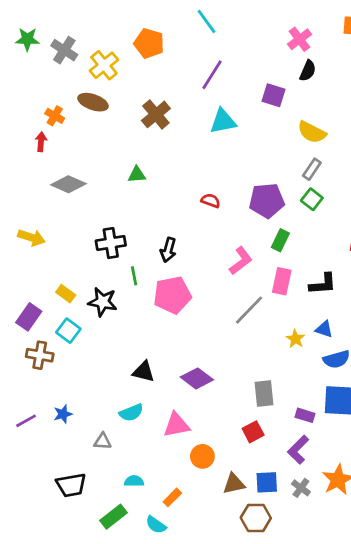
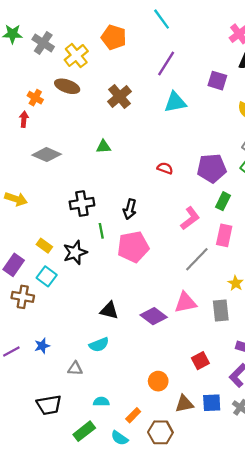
black star: (103, 302) -> (75, 252), turned -30
gray rectangle: (264, 393) -> (221, 311), moved
pink triangle: (176, 425) -> (186, 303), moved
brown hexagon: (256, 518) -> (160, 432), moved

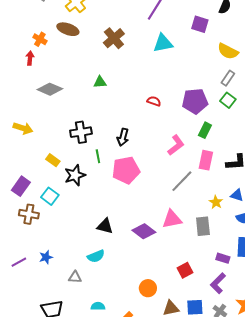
yellow rectangle: (44, 246) -> (53, 160), moved

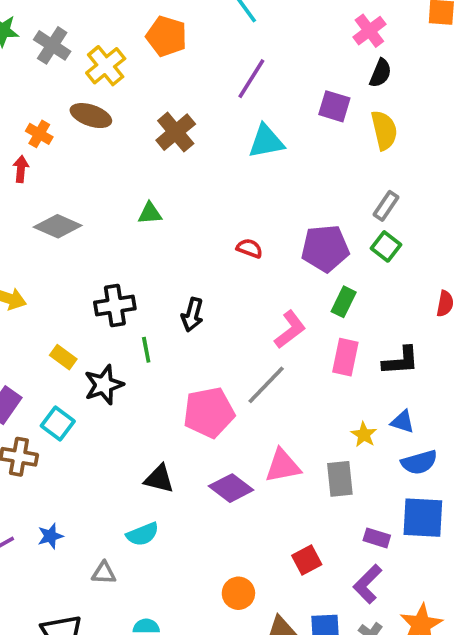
yellow semicircle: (228, 51) -> (384, 130), moved, turned -130
pink pentagon: (126, 170) -> (209, 412), moved
gray line: (182, 181) -> (266, 385), moved

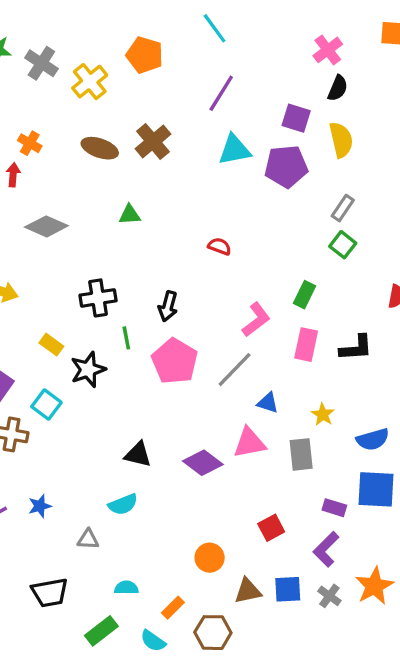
brown ellipse: (91, 116) -> (100, 148), moved
purple pentagon: (325, 248) -> (286, 166), moved
pink pentagon: (209, 412) -> (175, 361), moved, turned -30
blue triangle: (403, 422) -> (268, 403), moved

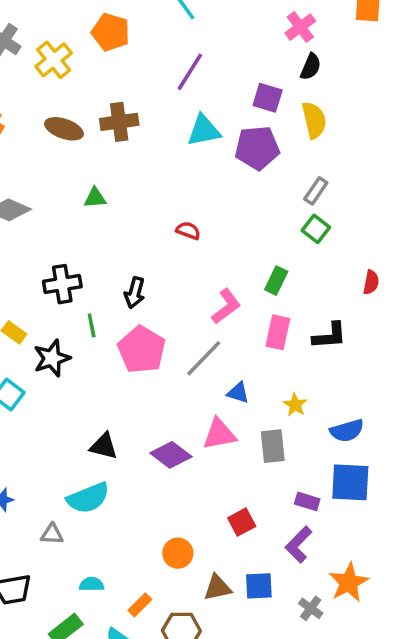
brown cross: (153, 141) -> (119, 122), turned 32
cyan semicircle: (123, 504) -> (88, 498), size x1.4
gray cross: (329, 596) -> (311, 608), moved

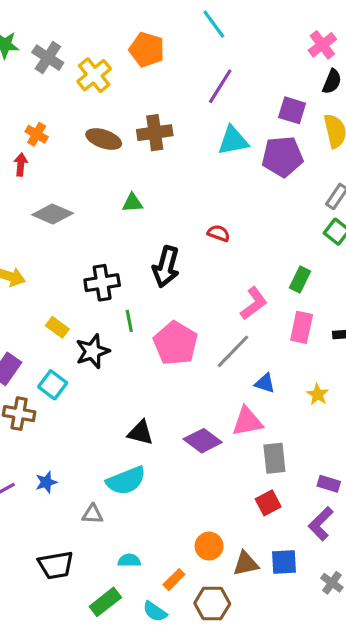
black arrow: (135, 293) -> (166, 267), moved, size x1.4
gray rectangle: (273, 446) -> (274, 458), moved
orange circle: (178, 553) -> (209, 546), moved

